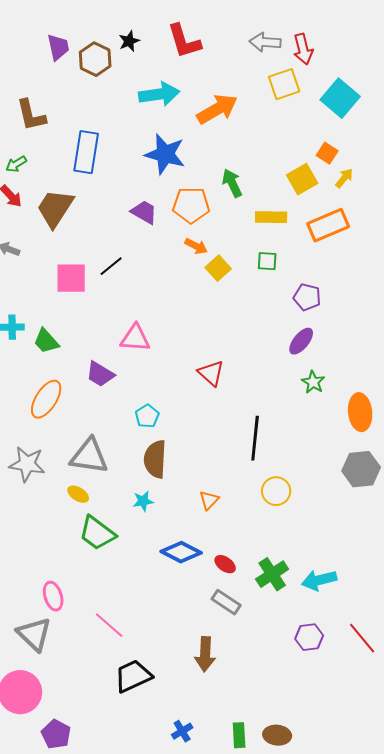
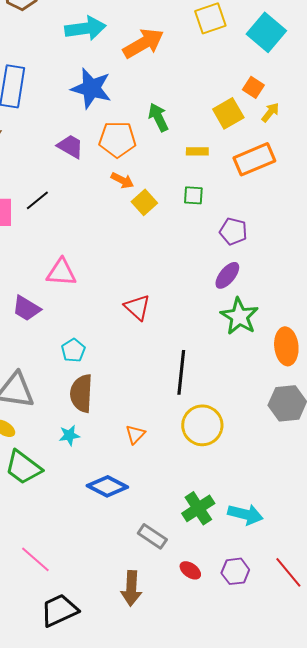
yellow rectangle: (271, 217) -> (197, 151), size x0.7
green star: (313, 382) -> (239, 316), size x1.6
yellow circle: (276, 491) -> (202, 425), size x1.4
red ellipse: (225, 564) -> (190, 570), moved
cyan arrow: (319, 580) -> (245, 514), turned -152

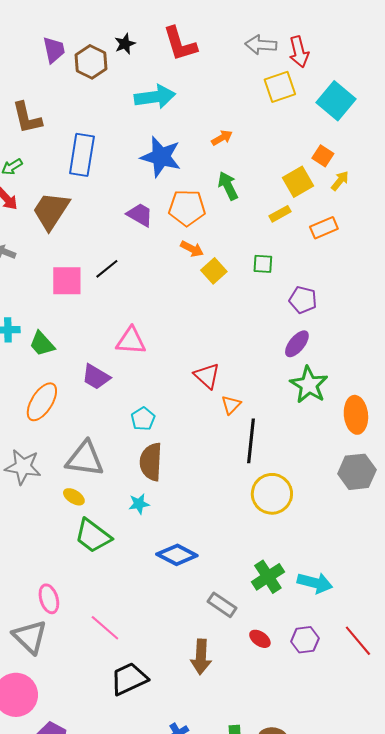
orange arrow: (143, 43) -> (222, 138), moved, size x0.5
yellow rectangle: (197, 151) -> (280, 214), moved, turned -30
orange rectangle: (254, 159) -> (324, 228), size x0.7
orange triangle: (135, 434) -> (231, 405), moved

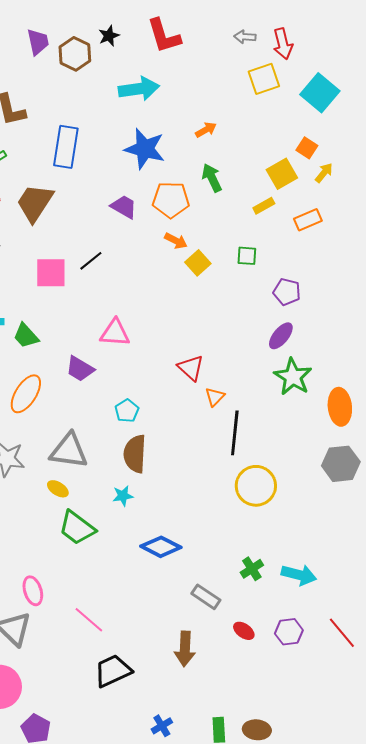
gray arrow: (261, 45) -> (245, 37), size x0.7
green cross: (268, 577) -> (252, 569), size x0.7

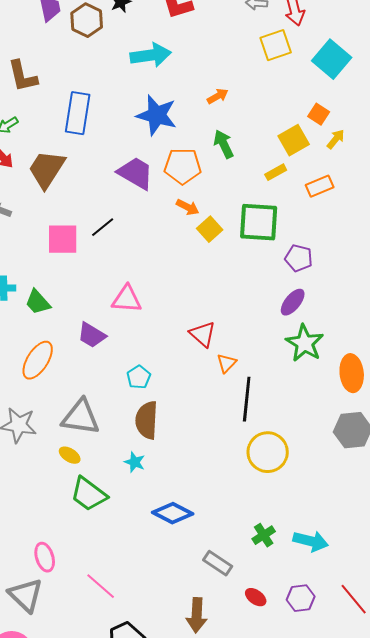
purple trapezoid: (124, 207) -> (136, 173), size x1.4
green square: (247, 256) -> (259, 222), size x2.0
cyan star: (123, 496) -> (135, 462), turned 30

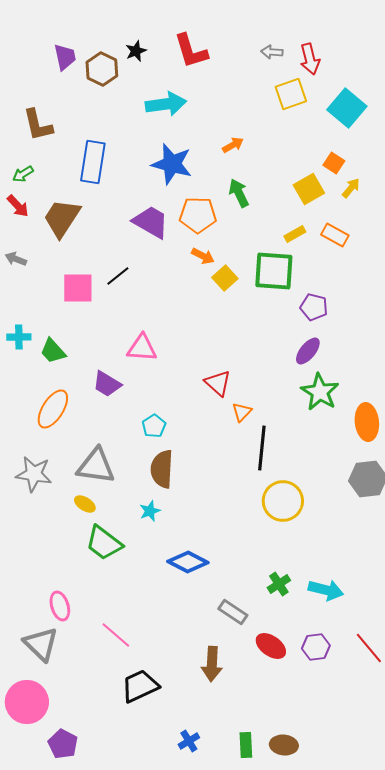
yellow rectangle: (276, 172) -> (295, 234), moved
orange rectangle: (320, 186) -> (335, 235), turned 52
cyan star: (135, 462) -> (150, 511), turned 30
red ellipse: (256, 597) -> (271, 646), size x1.4

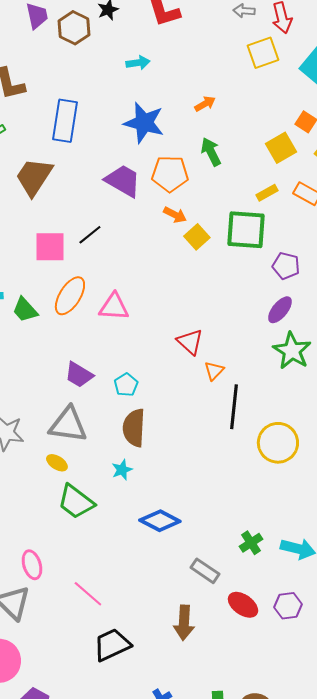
cyan arrow: (166, 104) -> (138, 63), size x0.6
purple trapezoid: (107, 384) -> (79, 375), moved
orange ellipse: (53, 409) -> (70, 296), moved
yellow circle: (283, 501) -> (278, 443), moved

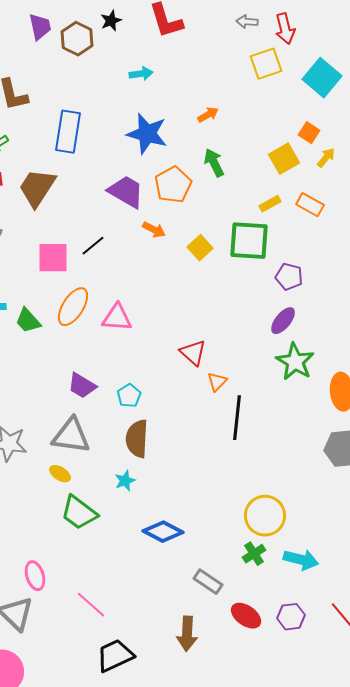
orange pentagon: (170, 174) -> (173, 185), turned -30
orange arrow: (175, 215) -> (154, 230), moved
yellow circle: (278, 443) -> (265, 516), moved

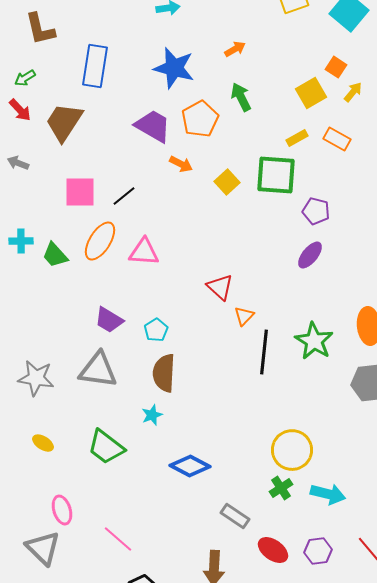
black line: (93, 246) -> (124, 196), moved
green star: (295, 362) -> (314, 341), moved
yellow ellipse: (60, 474) -> (43, 443), moved

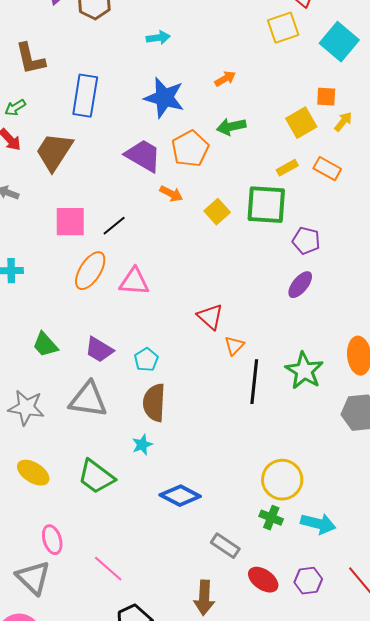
orange square: (336, 67) -> (326, 97), turned -30
green arrow: (241, 97) -> (231, 127), turned -76
green trapezoid: (55, 255) -> (45, 345), moved
yellow ellipse: (43, 443) -> (33, 473), size x1.5
green cross: (281, 488) -> (271, 518), turned -35

